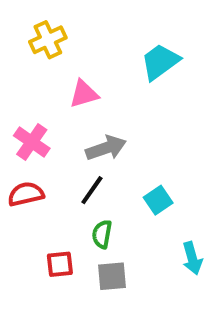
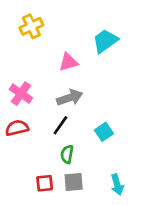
pink triangle: (84, 94) -> (68, 62), moved
cyan arrow: (192, 258) -> (117, 185), moved
red square: (60, 264) -> (45, 183), moved

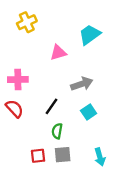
pink cross: (21, 94) -> (18, 79), turned -36
gray arrow: (70, 98) -> (82, 84), moved
red semicircle: (17, 128) -> (14, 109), turned 60

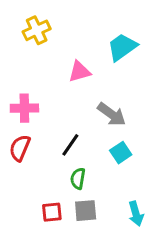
gray arrow: (82, 84) -> (112, 114), turned 55
red semicircle: (14, 109) -> (20, 148), turned -114

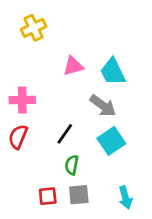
cyan trapezoid: (122, 47) -> (113, 72), moved, turned -80
cyan square: (121, 153) -> (111, 141), size x1.4

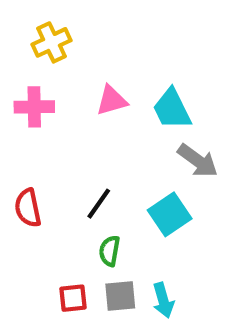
pink cross: (22, 100) -> (34, 107), moved
gray arrow: (103, 106) -> (198, 161), moved
red semicircle: (18, 137) -> (28, 208), turned -35
cyan arrow: (125, 198) -> (163, 300), moved

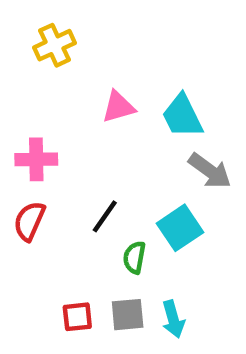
pink cross: (34, 107) -> (36, 159), moved
red semicircle: (28, 208) -> (29, 221), turned 36
green semicircle: (110, 251) -> (134, 257), moved

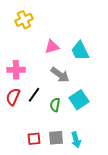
gray arrow: (210, 171) -> (60, 75), moved
black line: (105, 216) -> (34, 95), moved
green semicircle: (134, 257) -> (55, 105), moved

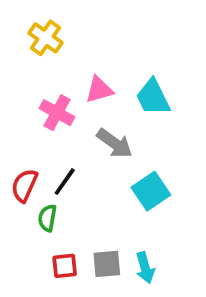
yellow cross: (24, 20) -> (46, 38), turned -30
pink cross: (16, 70) -> (57, 113), moved, turned 30
green semicircle: (55, 105) -> (47, 218), moved

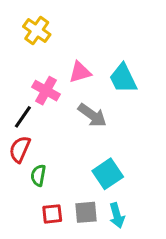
black line: (65, 182) -> (23, 117), moved
cyan square: (151, 191) -> (108, 174), moved

